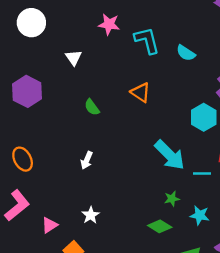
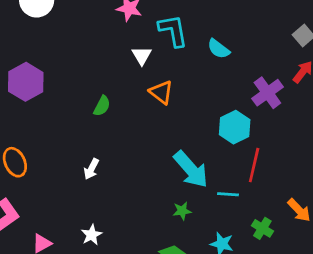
white triangle: (74, 58) -> (142, 56), moved
green semicircle: (92, 107) -> (102, 106), turned -120
green star: (172, 199) -> (182, 211), moved

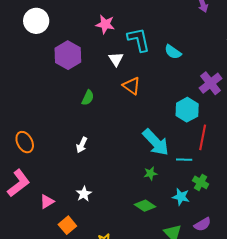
purple hexagon: (26, 82) -> (68, 55), moved
green cross: (262, 228) -> (201, 182), moved

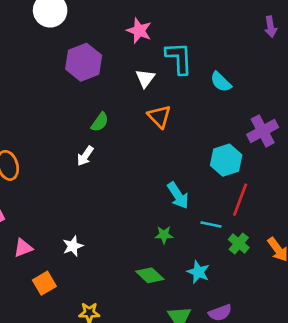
cyan arrow: (156, 142) -> (178, 195), size x0.7
white arrow: (82, 145) -> (85, 156), moved
green cross: (201, 182) -> (239, 243), moved

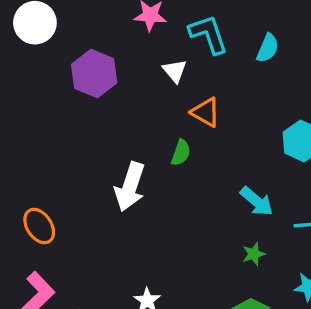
cyan semicircle: (221, 82) -> (268, 48), turned -95
green semicircle: (100, 122) -> (181, 153), moved
white arrow: (85, 156) -> (130, 187), size x1.8

